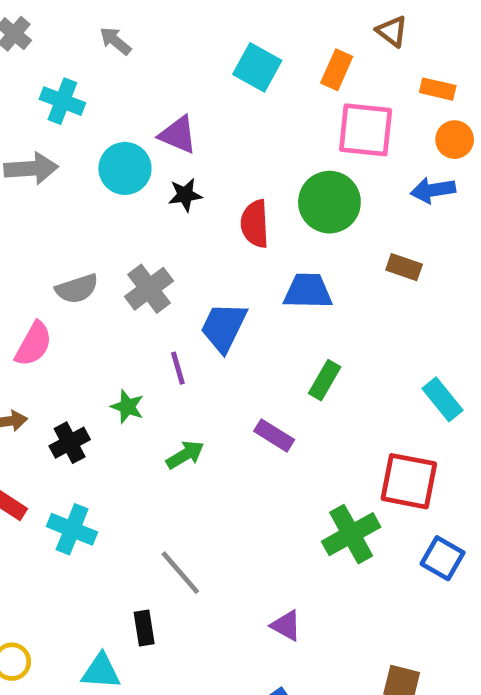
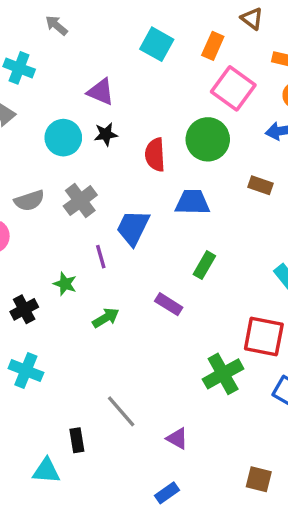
pink square: (366, 130) -> (233, 88), turned 30
cyan circle: (125, 168) -> (63, 138), moved
gray line: (180, 573) -> (121, 411), moved

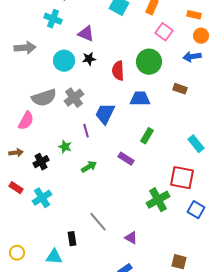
cyan cross: (19, 68) -> (53, 19), moved
pink square: (233, 88) -> (164, 32), size x0.7
gray semicircle: (29, 201) -> (44, 98), size x1.4
cyan cross: (26, 370) -> (42, 198), turned 36

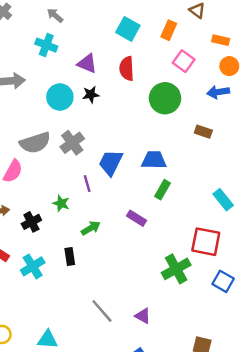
red semicircle: (118, 71) -> (127, 69), moved
blue trapezoid: (140, 99) -> (154, 160), moved
gray line: (98, 222) -> (102, 311), moved
black rectangle: (72, 239) -> (70, 257), moved

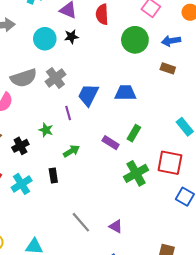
blue arrow: (218, 92) -> (171, 41), moved
green rectangle: (163, 190) -> (134, 133), moved
green cross: (176, 269) -> (136, 173), moved

